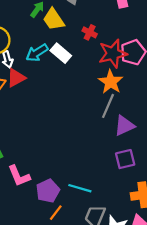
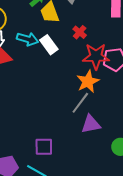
cyan arrow: (37, 53) -> (27, 39), turned -145
purple square: (125, 159) -> (44, 147), moved

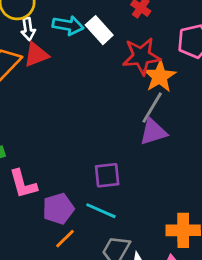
red star: (96, 56) -> (141, 56), moved
purple triangle: (91, 124) -> (153, 132), moved

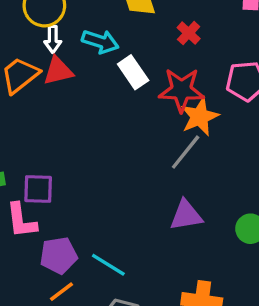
white rectangle: (99, 30) -> (133, 72), moved
purple triangle: (153, 132) -> (186, 215), moved
purple square: (107, 175) -> (38, 189), moved

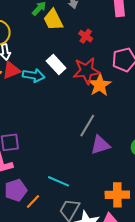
cyan arrow: (100, 42) -> (34, 75), moved
gray line: (186, 152) -> (87, 126), moved
purple pentagon: (59, 255) -> (16, 190), moved

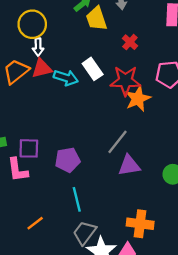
cyan line: (58, 181) -> (77, 199), turned 45
purple pentagon: (16, 190) -> (68, 160), moved
orange line: (33, 201) -> (35, 223), moved

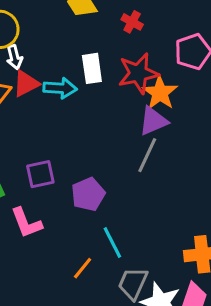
white rectangle: (93, 69) -> (92, 68), turned 40
purple square: (29, 148) -> (40, 174), moved
purple triangle: (129, 165) -> (153, 121), moved
orange line: (35, 223) -> (83, 268), moved

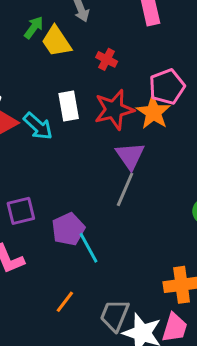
cyan arrow: (60, 88) -> (38, 126), turned 40
orange star: (160, 93) -> (153, 112), moved
purple triangle: (153, 121) -> (130, 156), turned -40
cyan line: (112, 243) -> (88, 248), moved

